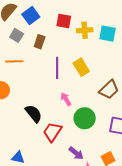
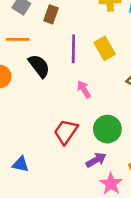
black semicircle: (34, 114) -> (39, 66), moved
green circle: (85, 118) -> (107, 129), moved
purple arrow: (76, 153) -> (96, 160), turned -70

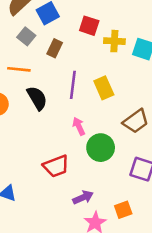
green circle: (107, 129) -> (101, 148), moved
red trapezoid: (66, 132) -> (56, 166), turned -152

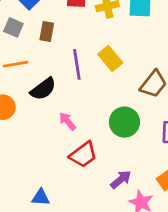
black semicircle: (37, 98) -> (43, 89), turned 100
pink arrow: (79, 126) -> (67, 121), moved

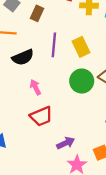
green circle: (124, 122) -> (82, 81), moved

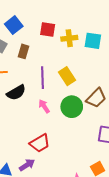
pink arrow: (35, 87) -> (44, 106), moved
purple arrow: (66, 143) -> (27, 165), moved

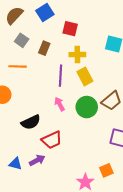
blue square: (14, 25) -> (45, 13), moved
yellow cross: (69, 38) -> (77, 55), moved
black semicircle: (16, 93) -> (31, 122), moved

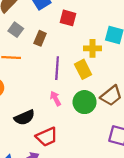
yellow cross: (77, 55) -> (92, 48), moved

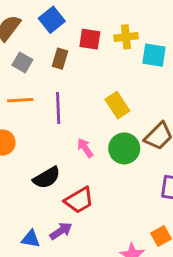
brown rectangle: (40, 38) -> (60, 59), moved
yellow cross: (92, 48) -> (126, 37), moved
purple line: (57, 68) -> (58, 108), moved

